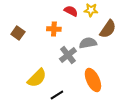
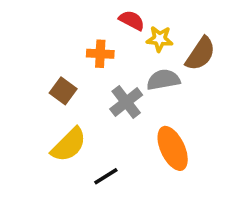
yellow star: (91, 10) -> (160, 39), moved
brown square: (18, 33) -> (63, 91), moved

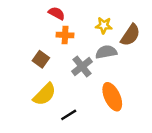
red semicircle: (132, 20) -> (57, 13), moved

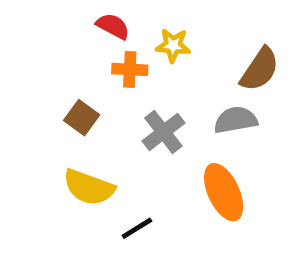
yellow star: (104, 25) -> (173, 45), moved
gray semicircle: (106, 52) -> (236, 120), moved
yellow semicircle: (44, 94) -> (89, 187), turned 65

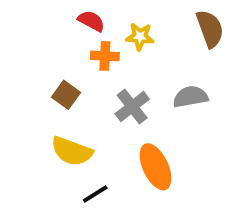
brown semicircle: (260, 69) -> (210, 29), moved, turned -54
orange ellipse: (224, 192) -> (155, 167), moved
black line: (137, 228) -> (95, 194), moved

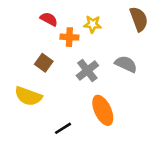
red semicircle: (91, 21) -> (49, 19), moved
gray semicircle: (190, 97) -> (126, 64), turned 35
yellow semicircle: (72, 151) -> (28, 96), moved

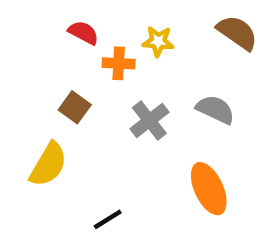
brown semicircle: (139, 19) -> (237, 33), turned -35
yellow semicircle: (28, 96) -> (48, 164), turned -80
orange ellipse: (103, 110) -> (209, 189), moved

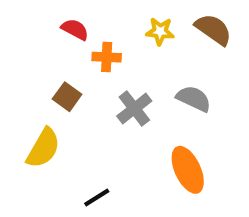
yellow star: (158, 41) -> (160, 31), moved

